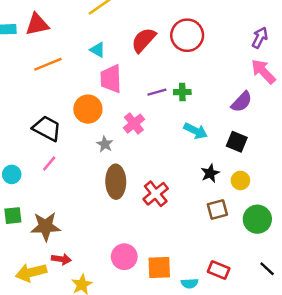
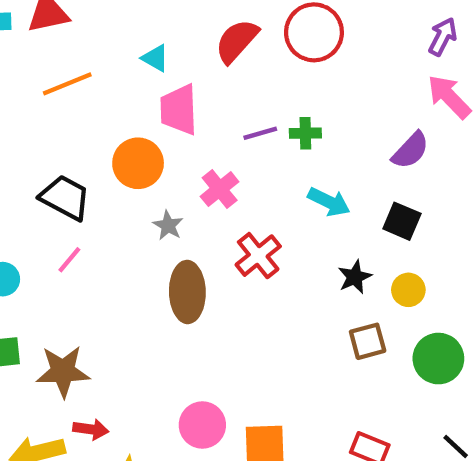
red cross: (156, 194) -> (258, 256), moved

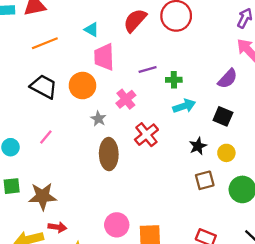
green cross: (305, 133) -> (174, 80), moved
black trapezoid: (65, 198) -> (44, 87), moved
cyan arrow: (329, 202) -> (184, 106), turned -45

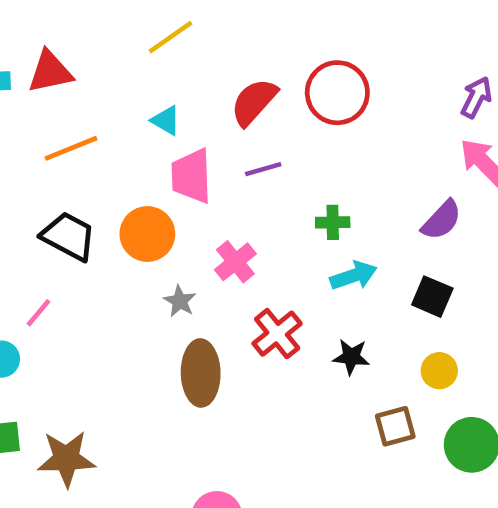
purple line: (148, 70) -> (263, 169), moved
pink line: (46, 137) -> (38, 313), moved
black star: (198, 146) -> (351, 357), moved, turned 30

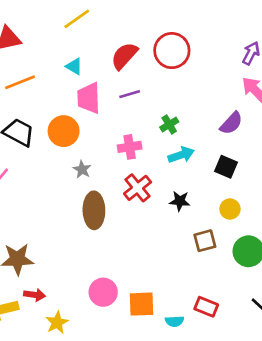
green cross: (333, 222) -> (169, 124), turned -30
pink cross: (235, 262) -> (130, 147), moved, turned 30

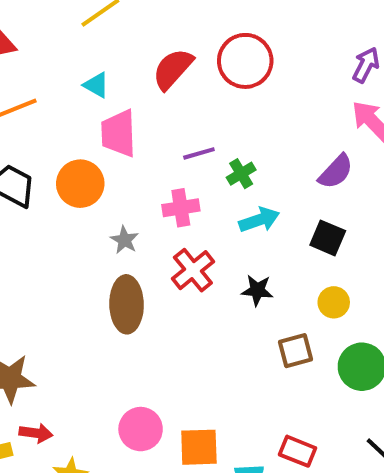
purple line: (130, 94) -> (199, 153), moved
gray star: (82, 169) -> (125, 240), moved

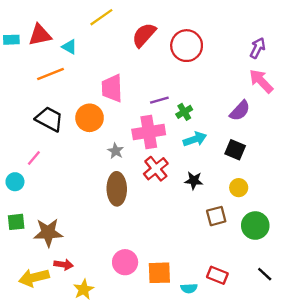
red semicircle: (173, 69) -> (144, 35), moved
cyan triangle: (96, 85) -> (69, 47), moved
pink cross: (181, 208) -> (149, 132), size x1.5

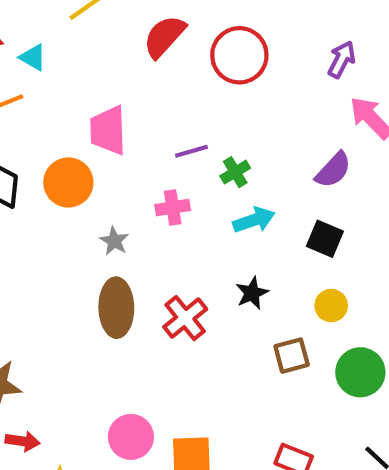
purple arrow: (258, 48) -> (342, 59), moved
pink cross: (149, 132) -> (173, 208), size x0.6
red cross: (156, 169) -> (185, 318), moved
black star: (194, 181) -> (252, 293), turned -30

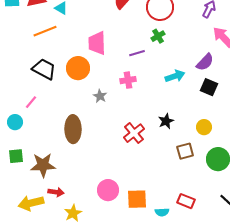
green cross: (235, 172) -> (158, 36), moved
cyan arrow: (254, 220) -> (175, 76), moved
black square: (325, 239) -> (209, 87), moved
brown ellipse: (116, 308) -> (73, 129), moved

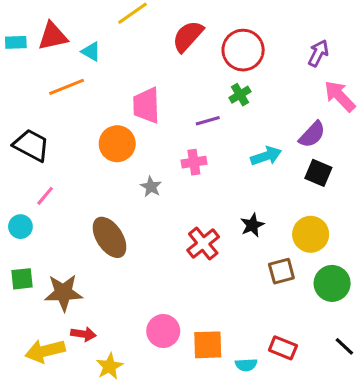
black trapezoid: (44, 69) -> (31, 145), moved
yellow circle: (204, 127) -> (311, 234), size x1.5
brown ellipse: (73, 129) -> (110, 237), turned -32

